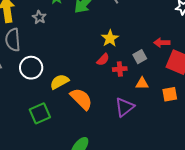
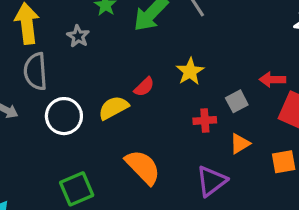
red semicircle: (103, 60) -> (144, 87), moved
yellow semicircle: (59, 82) -> (113, 108), moved
orange triangle: (142, 83) -> (240, 144), turned -32

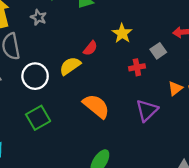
orange triangle: (240, 144) -> (175, 88), moved
green square: (77, 189) -> (38, 118), moved

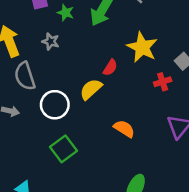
yellow star: (122, 33) -> (142, 47), size x1.4
orange semicircle: (96, 106) -> (124, 129), size x0.7

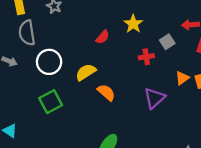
yellow star: (142, 47) -> (133, 24), size x0.7
yellow semicircle: (91, 89) -> (86, 72), moved

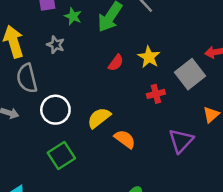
red semicircle: (103, 37) -> (116, 63), moved
gray square: (167, 42) -> (190, 74), size x1.6
red cross: (146, 57) -> (156, 94), moved

